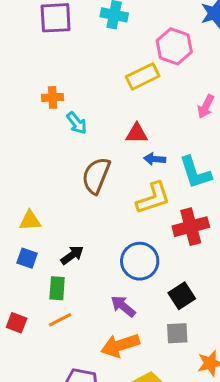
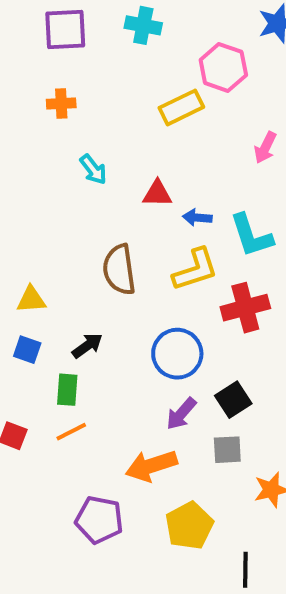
orange cross: (53, 97) -> (61, 103), moved
red triangle: (137, 133) -> (157, 194), moved
brown semicircle: (96, 176) -> (119, 270), moved, turned -30
purple arrow: (123, 306) -> (181, 414), moved, turned -88

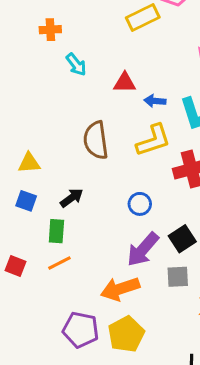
orange cross: (61, 103) -> (50, 30), moved
blue circle: (177, 354) -> (140, 204), size x0.6
purple arrow: (181, 414) -> (143, 249), size x1.4
yellow pentagon: (189, 526) -> (126, 334), moved

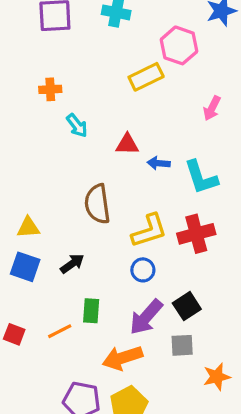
yellow L-shape: (153, 140) -> (149, 231), moved
blue square: (26, 201) -> (25, 267), size x1.4
green rectangle: (56, 231) -> (91, 311), moved

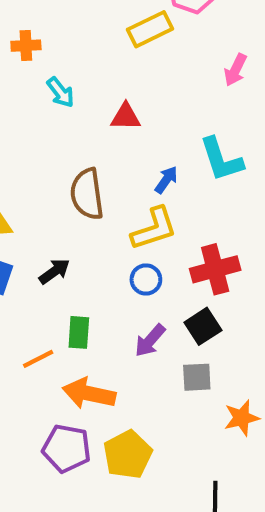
blue arrow: (159, 163) -> (166, 180), moved, turned 120
red cross: (196, 234) -> (215, 269), moved
purple arrow: (146, 317) -> (150, 341), size x0.7
orange arrow: (122, 358) -> (89, 393), moved, turned 30

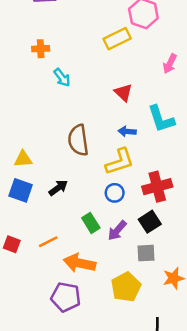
red triangle: (126, 117) -> (123, 93), moved, turned 42
blue arrow: (166, 180) -> (127, 131), turned -120
green rectangle: (79, 332) -> (91, 223), moved, turned -36
yellow pentagon: (128, 454) -> (126, 287), moved

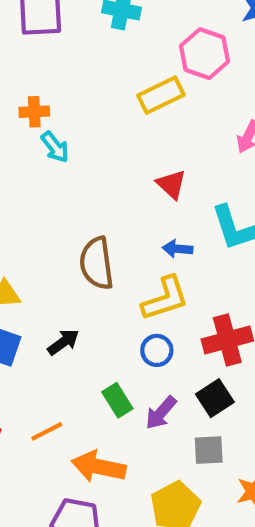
cyan arrow: (62, 77) -> (55, 147), moved

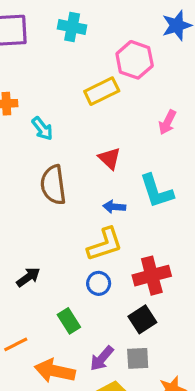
cyan arrow: (55, 147) -> (42, 129), moved
brown semicircle: (97, 263) -> (53, 185), moved
purple arrow: (161, 413) -> (102, 358), moved

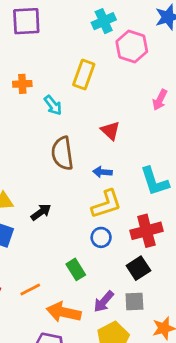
cyan cross: (72, 27) -> (104, 21), moved, turned -35
yellow rectangle: (102, 91) -> (84, 75), moved, turned -44
cyan L-shape: (156, 191) -> (154, 181), moved
blue arrow: (114, 207) -> (102, 172), moved
black arrow: (28, 277) -> (41, 212), moved

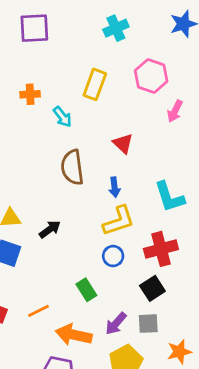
pink hexagon: (132, 46) -> (151, 76), moved
blue arrow: (102, 172) -> (114, 187), turned -102

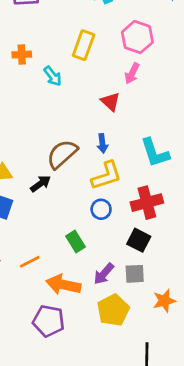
pink arrow: (175, 111) -> (132, 73), moved
brown semicircle: (72, 167) -> (62, 154), moved, turned 56
black square: (152, 288) -> (139, 240), turned -30

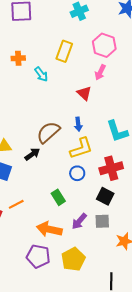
orange line: (30, 262) -> (16, 204), moved
yellow pentagon: (113, 310) -> (73, 259), moved

